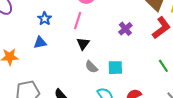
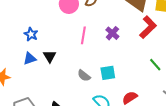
pink line: (78, 21) -> (83, 35), moved
black triangle: (83, 44) -> (50, 56), moved

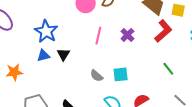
blue star: (31, 34) -> (46, 31), size x1.6

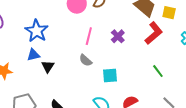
black triangle: (63, 54) -> (48, 66), moved
gray semicircle: (97, 76) -> (86, 60), moved

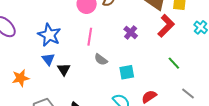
pink line: (89, 36) -> (90, 37), moved
blue triangle: (33, 55) -> (48, 59), turned -48

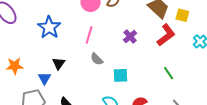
blue triangle: (48, 59) -> (44, 78), moved

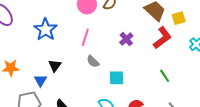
yellow square: (182, 15) -> (179, 18), turned -32

